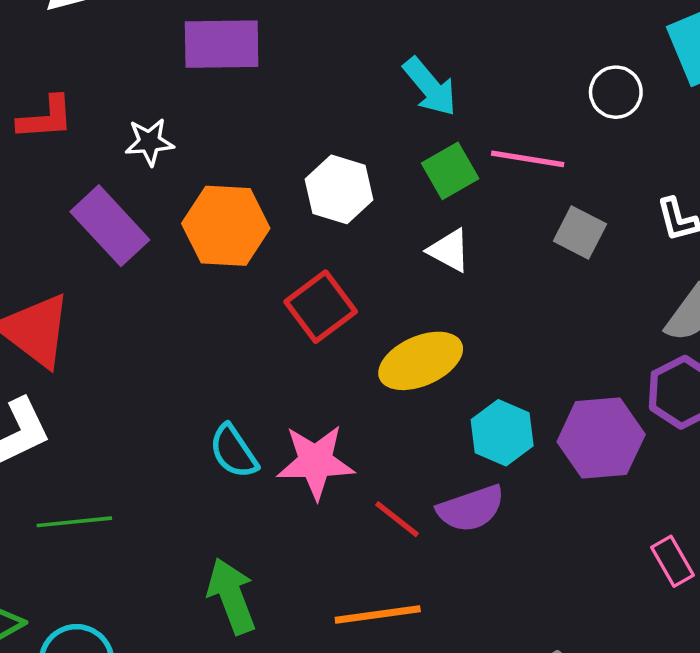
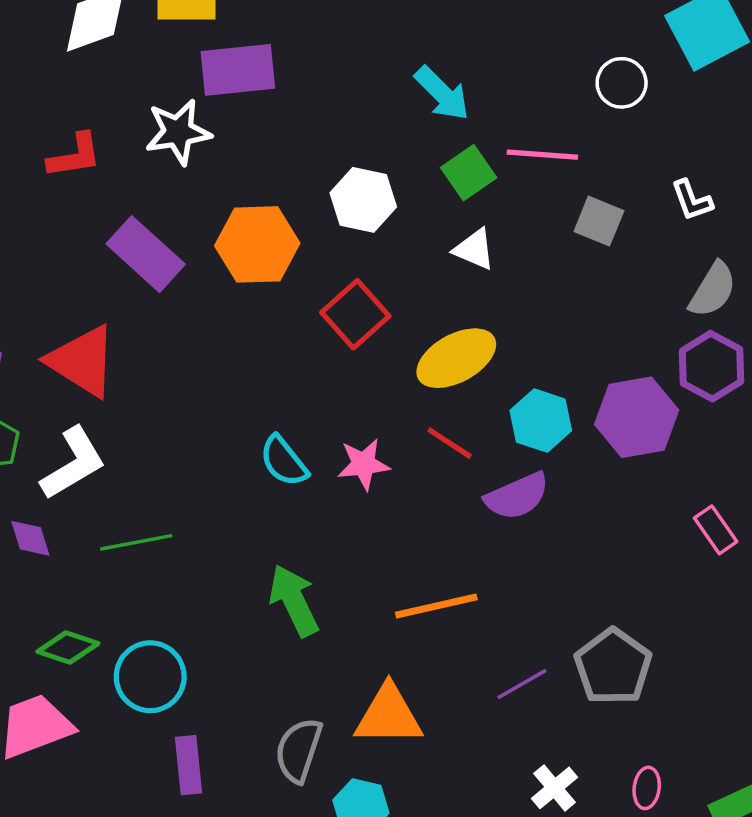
white star: (149, 142) -> (178, 132), moved, size x1.4
pink star: (316, 462) -> (364, 464), size x0.7
red line: (397, 519) -> (450, 443), moved

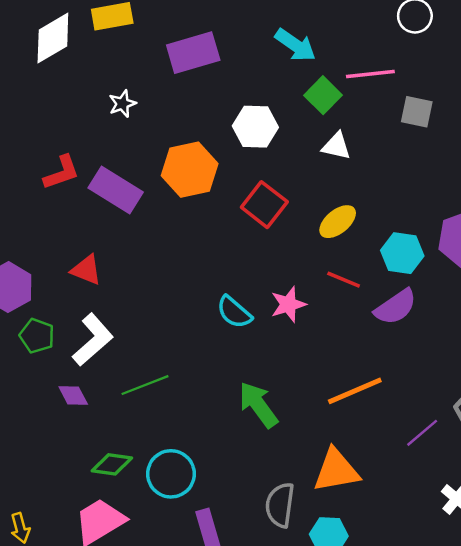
purple rectangle: (238, 70) -> (193, 53), moved
white star: (178, 132) -> (122, 104), size x0.6
red L-shape: (75, 156) -> (61, 173), moved
yellow ellipse: (456, 358) -> (338, 222), size x0.7
red triangle: (82, 361) -> (86, 270), size x0.6

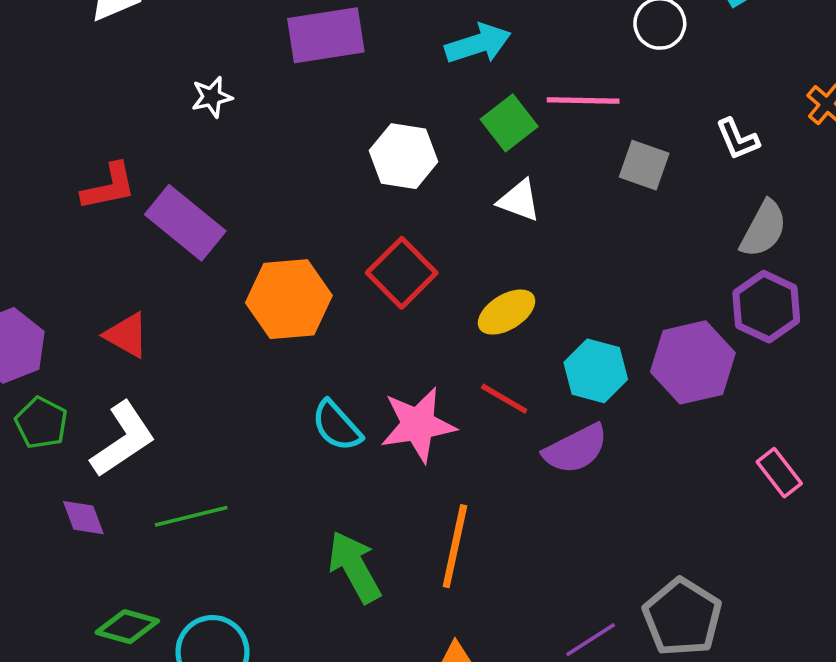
cyan arrow: (295, 45) -> (478, 44), turned -60
orange hexagon: (190, 170) -> (289, 299), moved
pink star: (288, 304) -> (418, 425), size x1.4
orange line: (355, 391) -> (455, 546), moved, turned -62

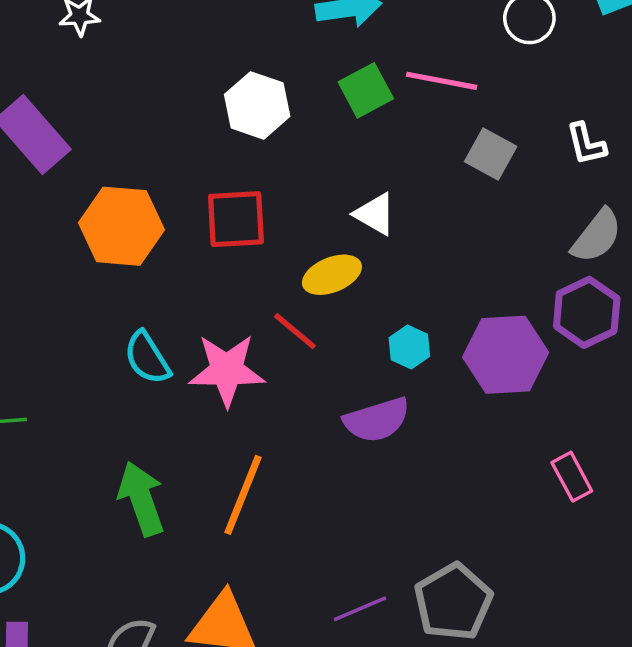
white triangle: (519, 200) -> (375, 214), moved
red square: (402, 273) -> (236, 219), turned 32
cyan hexagon: (596, 371) -> (409, 347), size x0.7
red line: (504, 399) -> (295, 331), moved

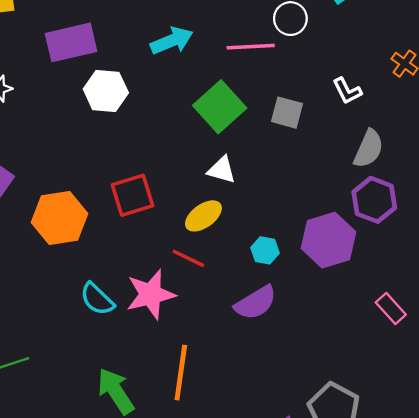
pink line: (442, 81) -> (251, 47), moved
green square: (366, 90) -> (220, 107), moved, size x1.4
white hexagon: (257, 105) -> (106, 91), moved

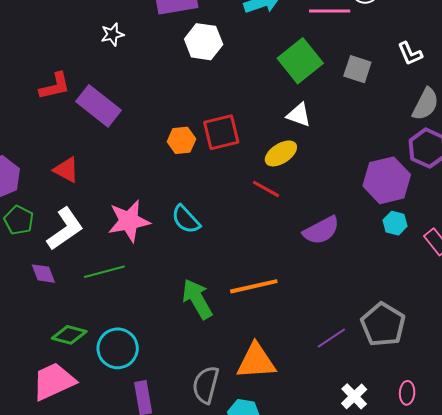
orange hexagon: (60, 218) -> (181, 140), moved, size x0.6
cyan hexagon: (265, 250) -> (395, 223), moved
pink star: (151, 294) -> (129, 221), moved
orange line: (181, 373) -> (254, 286), turned 66

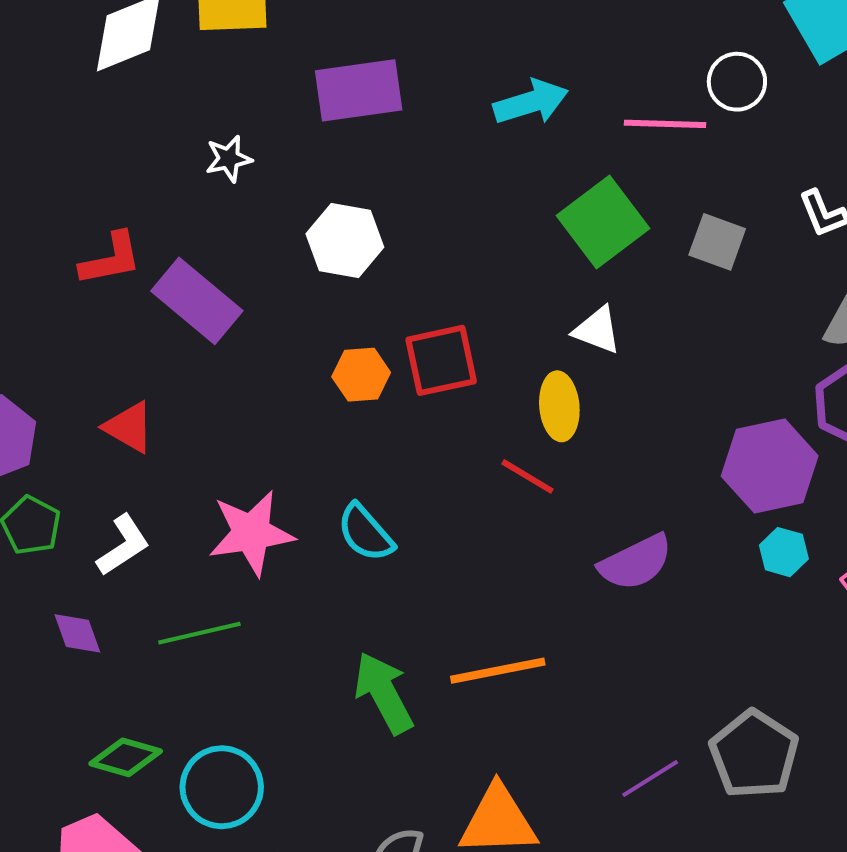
white hexagon: (204, 42) -> (345, 241), moved
yellow ellipse: (281, 153) -> (559, 406), turned -64
white L-shape: (65, 229) -> (123, 545), size x0.7

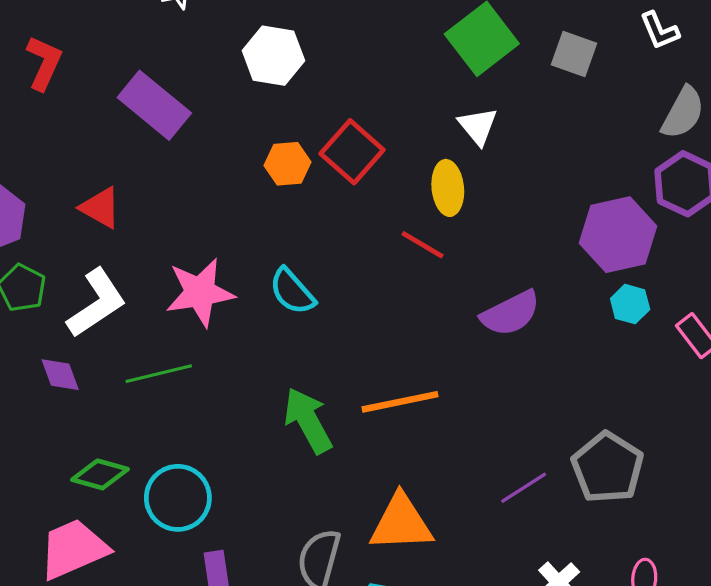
red L-shape: (111, 259) -> (44, 63), moved, turned -54
white triangle: (597, 330) -> (478, 126), turned 30
red square: (441, 360) -> (352, 152), turned -36
white L-shape: (123, 545) -> (97, 303), size x1.4

